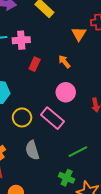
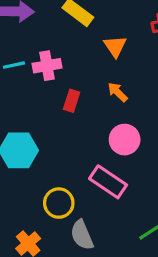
orange triangle: (79, 34) -> (115, 46), moved
yellow circle: (22, 117) -> (59, 203), moved

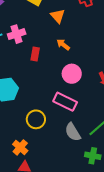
gray semicircle: (82, 235) -> (73, 132), moved

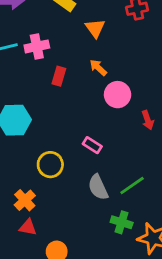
pink circle: (72, 74) -> (118, 95), moved
pink rectangle: (65, 102) -> (92, 145), size x0.6

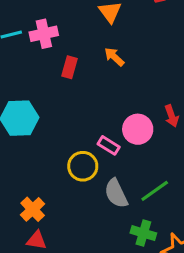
pink circle: (118, 95) -> (138, 129), moved
yellow circle: (50, 165) -> (83, 166), moved

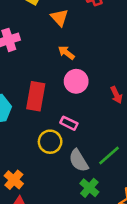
red rectangle: (69, 67) -> (36, 96), moved, size x1.6
pink circle: (138, 129) -> (76, 81), moved
green cross: (143, 233) -> (89, 188), moved, turned 30

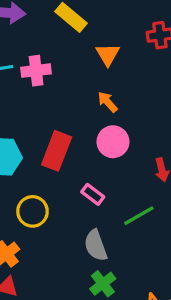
yellow circle: (50, 142) -> (33, 211), moved
green line: (109, 155) -> (139, 216), moved

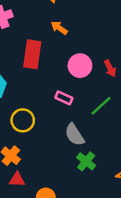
pink circle: (113, 142) -> (80, 66), moved
red rectangle: (57, 151) -> (32, 54), moved

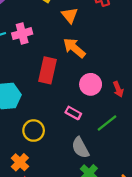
orange arrow: (59, 28) -> (74, 48), size x1.5

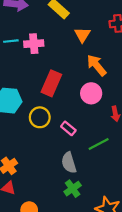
orange arrow: (74, 48) -> (97, 65), moved
pink circle: (91, 84) -> (91, 93), moved
yellow circle: (34, 131) -> (40, 117), moved

